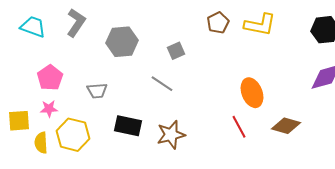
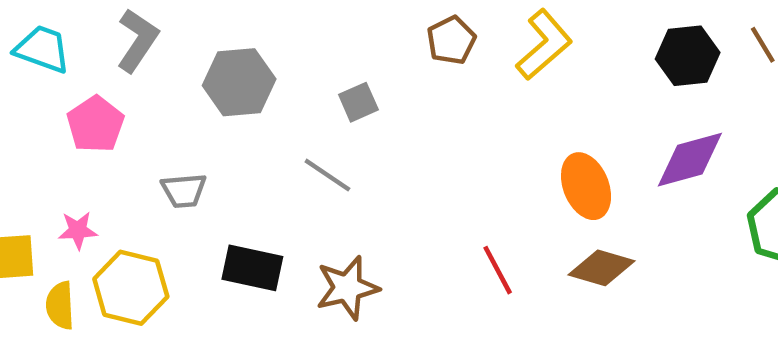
yellow L-shape: (260, 25) -> (544, 45), turned -52
pink pentagon: (50, 78) -> (95, 124), moved
orange ellipse: (252, 93) -> (586, 186), moved

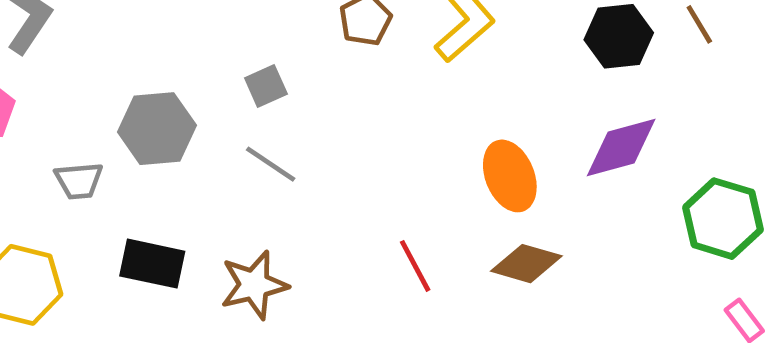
gray hexagon: (239, 82) -> (157, 129), moved
gray line: (327, 175) -> (271, 164), moved

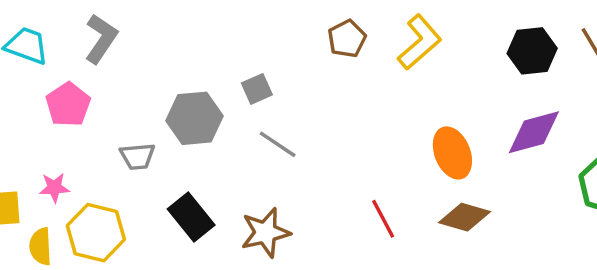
gray square: (266, 86) -> (257, 89), moved
black rectangle: (152, 264) -> (191, 217), turned 39

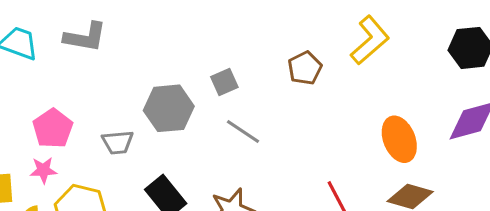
gray L-shape: (101, 39) -> (85, 37), turned 66
brown pentagon: (347, 39) -> (305, 68), moved
pink pentagon: (68, 104) -> (53, 128), moved

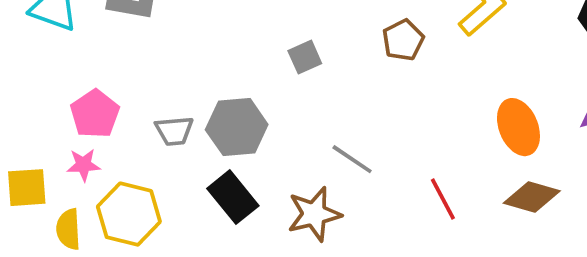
gray hexagon: (169, 108) -> (237, 127), moved
gray line: (243, 132) -> (352, 159), moved

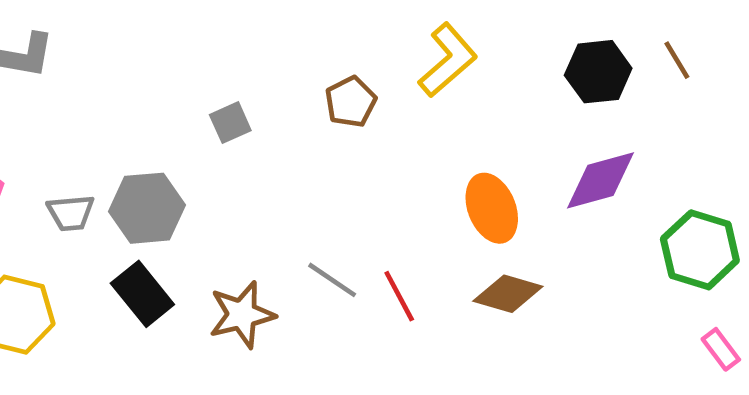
gray line: (352, 159) -> (332, 280), moved

